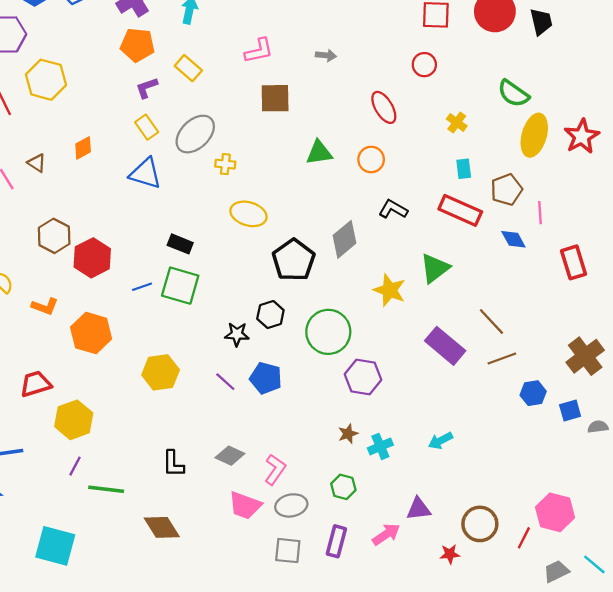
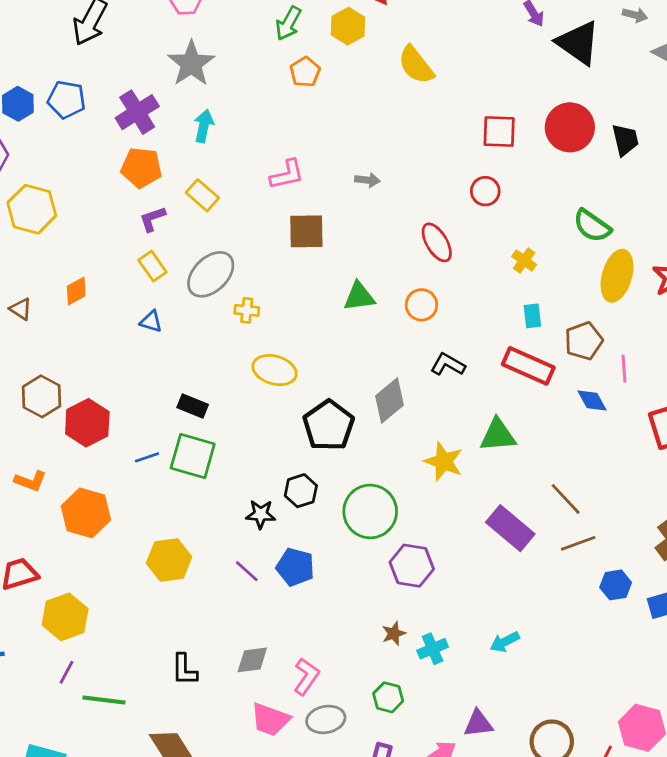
blue triangle: (145, 173) -> (151, 321), size x0.6
green triangle: (435, 268) -> (498, 435), turned 32
gray diamond: (230, 456) -> (252, 660), turned -32

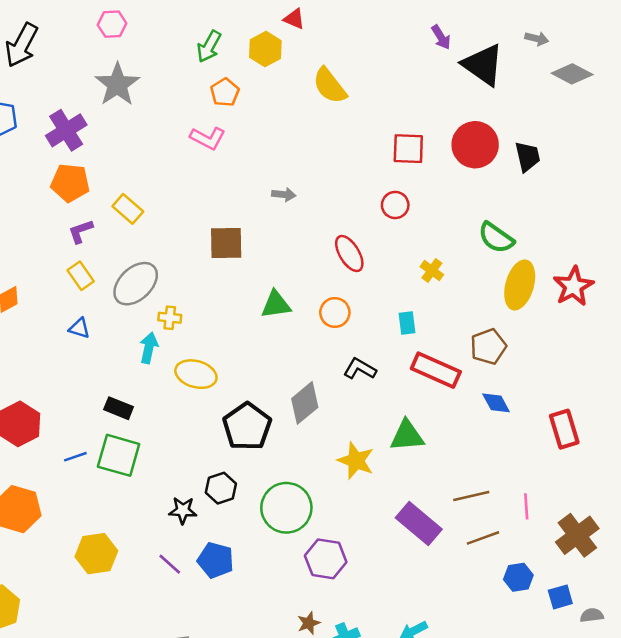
cyan arrow: (204, 126) -> (149, 348), moved
pink L-shape: (287, 174) -> (208, 138), moved, turned 40
cyan rectangle: (532, 316) -> (407, 323), moved
pink line: (624, 369) -> (526, 506), moved
brown line: (566, 499) -> (471, 496), turned -60

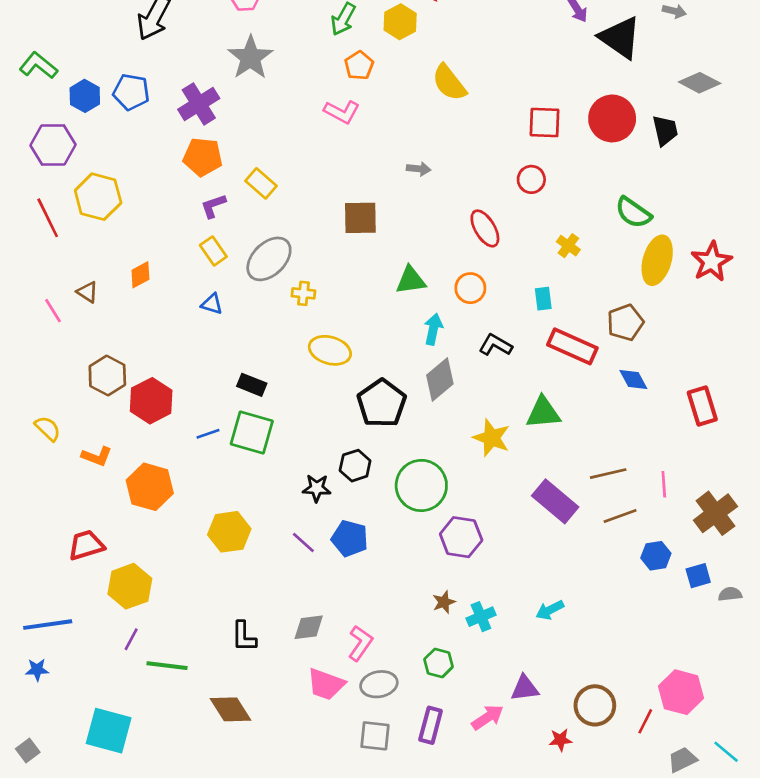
gray diamond: (572, 74) -> (700, 83), moved
yellow semicircle: (330, 86) -> (449, 83), moved
cyan arrow: (149, 348) -> (433, 329), moved

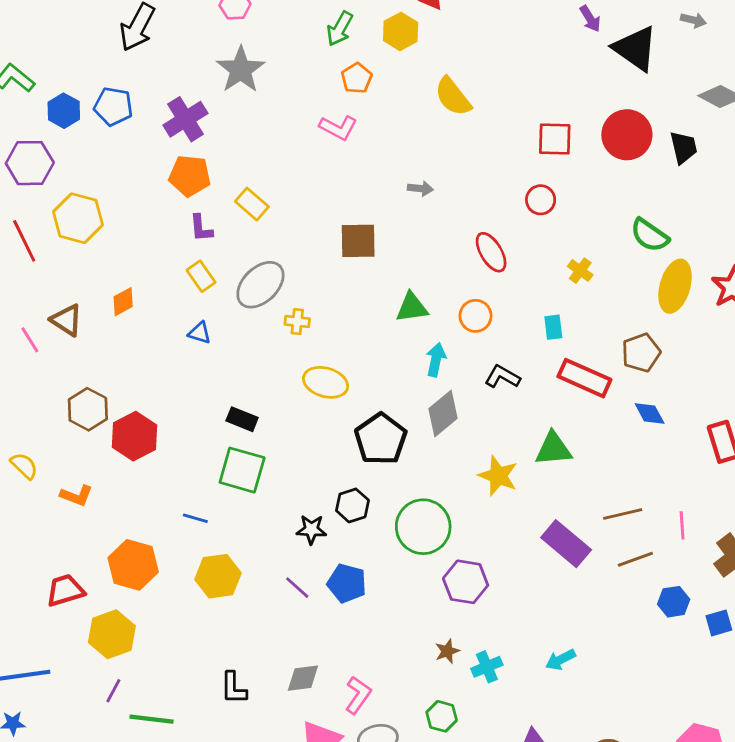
purple L-shape: (213, 206) -> (201, 228), turned -76
brown triangle: (87, 292) -> (67, 320), size x1.4
blue line: (208, 434) -> (195, 518), moved, turned 35
orange hexagon: (150, 487) -> (133, 565), moved

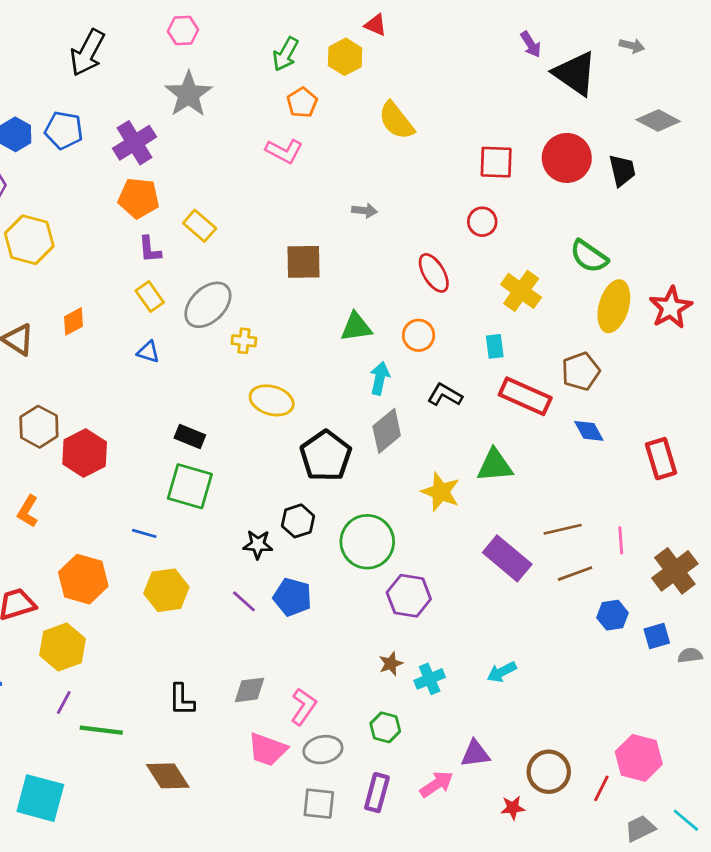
yellow cross: (580, 271) -> (521, 291), size x1.6
orange L-shape: (77, 496) -> (28, 511), turned 100

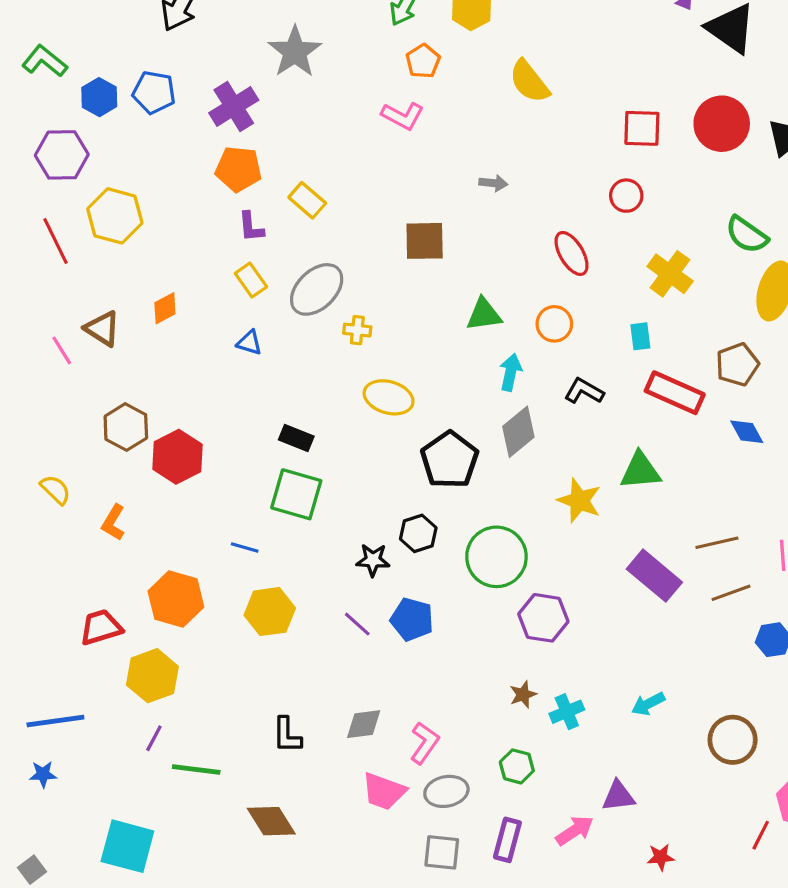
brown circle: (549, 772) -> (733, 740), moved

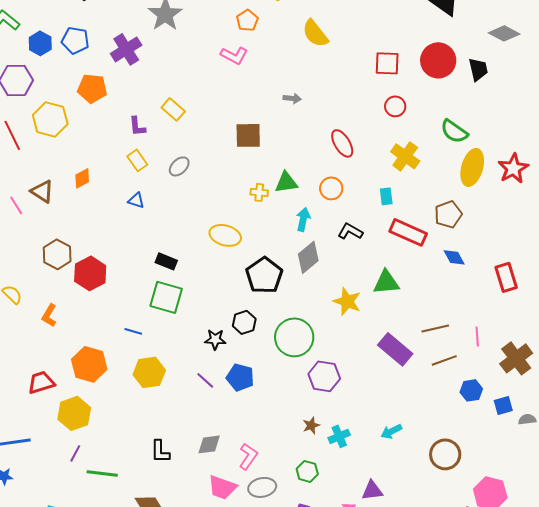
orange pentagon: (238, 169) -> (92, 88), moved
red circle: (626, 196) -> (395, 106), moved
gray ellipse: (317, 289) -> (179, 166), size x0.6
yellow cross: (357, 330) -> (259, 192), moved

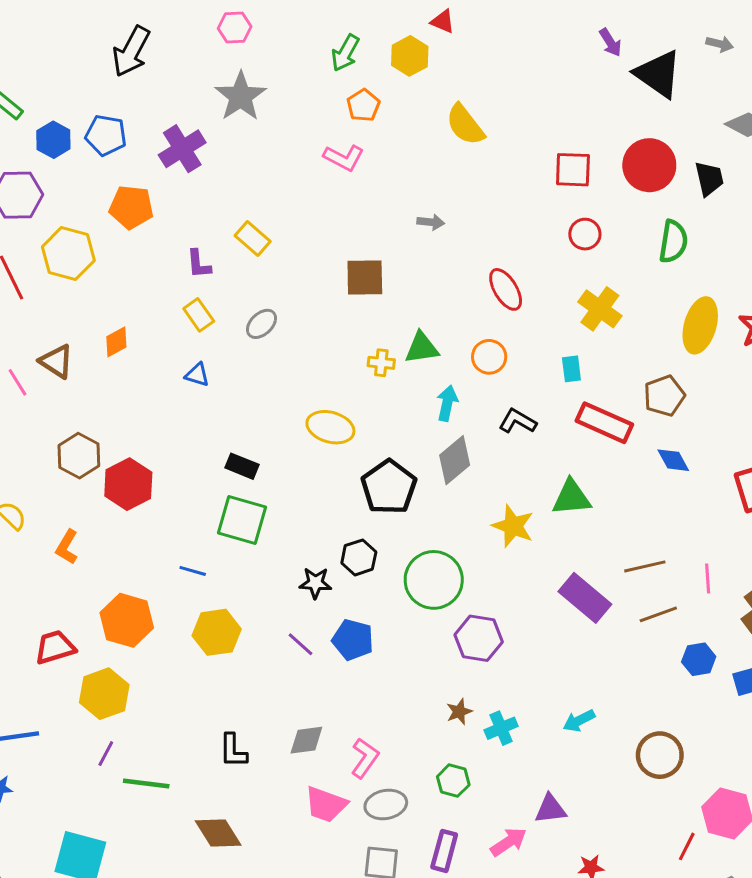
green semicircle: (454, 131) -> (673, 242), moved, turned -116

